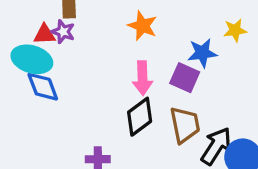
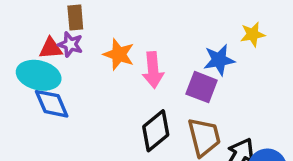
orange star: (142, 26) -> (119, 54), moved
pink arrow: (143, 78) -> (153, 70), moved

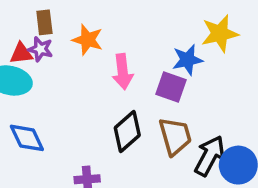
yellow star: (253, 34) -> (220, 34), size x1.5
orange star: (119, 54) -> (88, 40), moved
blue diamond: (52, 104) -> (27, 138), moved

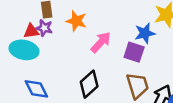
pink arrow: (123, 72) -> (101, 42), turned -130
black diamond: (127, 131) -> (89, 84), moved

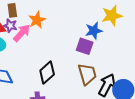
orange star: (76, 21) -> (37, 20), turned 30
pink arrow: (101, 42) -> (22, 33), moved

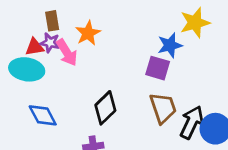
pink arrow: (22, 33) -> (67, 53), turned 108

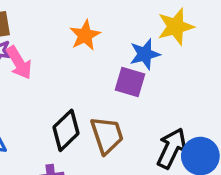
orange star: (88, 33) -> (85, 35), moved
brown trapezoid: (163, 108) -> (107, 135), moved

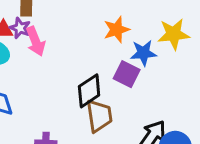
orange star: (85, 35) -> (117, 30), moved
black diamond: (66, 130) -> (89, 91), moved

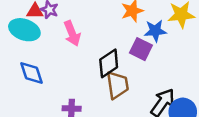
pink arrow: (36, 41) -> (72, 33), moved

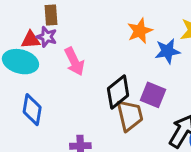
purple square: (141, 49) -> (153, 95), moved
blue diamond: (31, 73) -> (32, 110), turned 32

